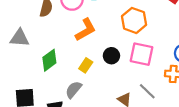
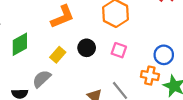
pink square: (142, 54) -> (119, 50), size x0.6

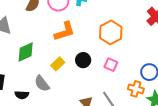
gray semicircle: (42, 79) -> (42, 84), turned -90

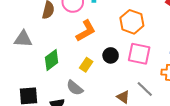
pink square: (111, 65) -> (139, 54), size x1.6

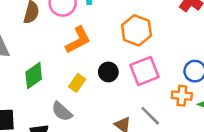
pink square: (139, 54) -> (144, 71), turned -35

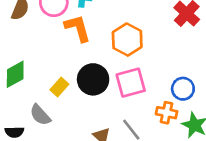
orange L-shape: (78, 40) -> (78, 28), moved, turned -84
black circle: (108, 72) -> (93, 79), size x1.5

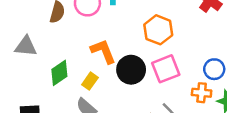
orange L-shape: (78, 28) -> (103, 51), moved
yellow rectangle: (59, 87) -> (90, 81), moved

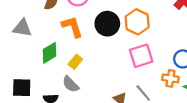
orange L-shape: (103, 51) -> (72, 27), moved
black circle: (131, 70) -> (107, 24), moved

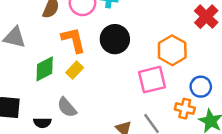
orange hexagon: (137, 22) -> (172, 50), moved
yellow rectangle: (75, 62) -> (75, 70), moved

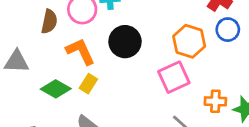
green diamond: (45, 69) -> (56, 89), turned 68
blue circle: (201, 87) -> (228, 30), moved

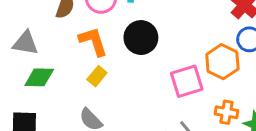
orange hexagon: (189, 41) -> (222, 62), moved
green diamond: (56, 89) -> (39, 77), moved, turned -36

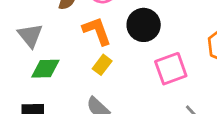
gray triangle: (25, 43) -> (30, 36), turned 44
pink square: (187, 81) -> (171, 69), moved

